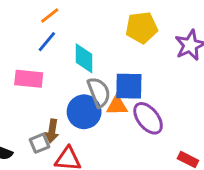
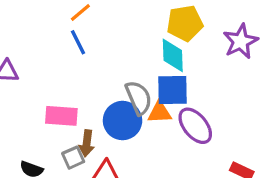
blue line: (47, 42) -> (78, 42), turned -65
cyan diamond: (84, 58) -> (173, 55), moved
pink rectangle: (29, 79) -> (61, 116), moved

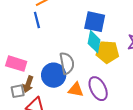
yellow pentagon: (185, 23) -> (107, 52), moved
blue square: (172, 90) -> (95, 22), moved
orange triangle: (160, 112) -> (76, 90), moved

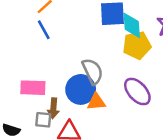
cyan diamond: (94, 42) -> (132, 25), moved
orange triangle: (76, 90) -> (96, 102), moved
gray square: (18, 91) -> (43, 120), turned 32

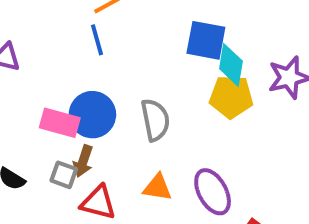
blue circle: (81, 89) -> (92, 115), moved
purple ellipse: (137, 91) -> (213, 192), moved
orange triangle: (96, 102) -> (157, 187), moved

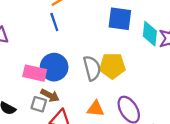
cyan diamond: (231, 65) -> (150, 34), moved
yellow pentagon: (231, 97) -> (112, 66), moved
brown arrow: (83, 161) -> (50, 95), turned -78

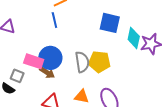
brown arrow: (50, 95) -> (47, 73), moved
gray square: (39, 104) -> (17, 76), moved

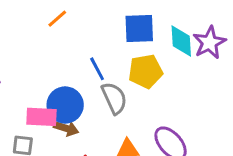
blue line: (54, 20) -> (97, 69), moved
yellow pentagon: (99, 62) -> (146, 71), moved

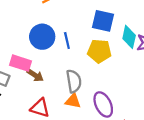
gray semicircle: (114, 98) -> (74, 81), moved
blue circle: (65, 105) -> (42, 37), moved

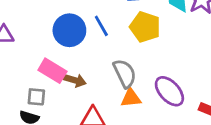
yellow pentagon: (99, 51) -> (145, 27), turned 30
pink rectangle: (21, 63) -> (52, 71), turned 30

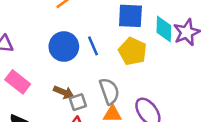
pink rectangle: (52, 71) -> (18, 82), moved
gray square: (36, 97) -> (78, 102), moved, turned -30

